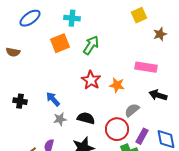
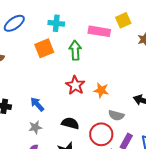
green arrow: (91, 45) -> (75, 50), turned -36
pink rectangle: (146, 67) -> (99, 31), moved
gray semicircle: (132, 110) -> (116, 115), turned -126
gray star: (60, 119) -> (35, 127), moved

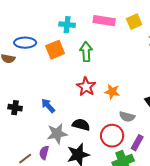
blue ellipse: (14, 23) -> (25, 43), moved, turned 35
pink rectangle: (99, 31) -> (104, 21), moved
gray star: (35, 127) -> (57, 134), moved, size x1.5

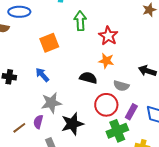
orange square: (55, 50) -> (49, 43), moved
red star: (86, 87) -> (108, 36), moved
black semicircle: (81, 125) -> (88, 78), moved

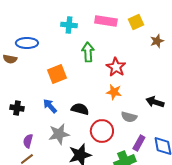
black semicircle: (88, 78) -> (80, 109), moved
red circle: (106, 105) -> (102, 131), moved
purple semicircle: (38, 122) -> (28, 141), moved

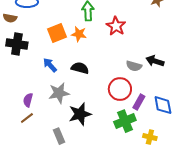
orange star: (114, 92) -> (79, 34), moved
black cross: (17, 108) -> (17, 44), moved, size x1.5
gray semicircle: (129, 117) -> (134, 66), moved
red circle: (102, 131) -> (120, 89), moved

